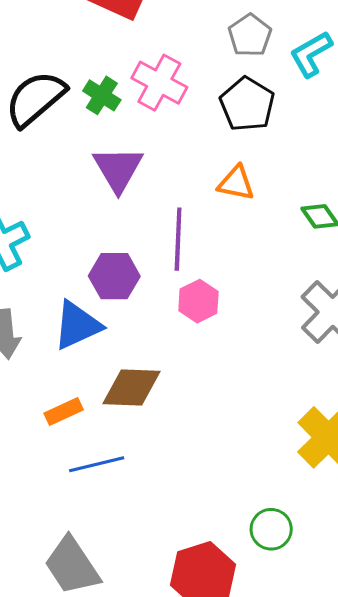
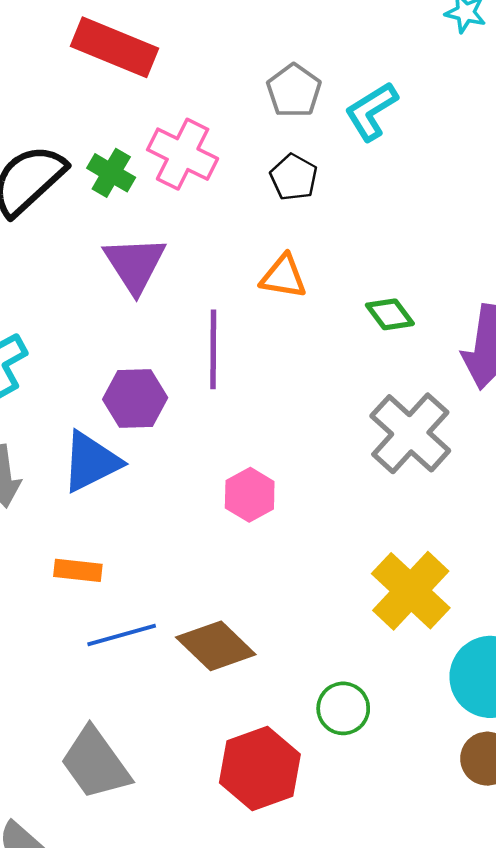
black pentagon: (247, 104) -> (294, 177), size x0.7
pink hexagon: (198, 301) -> (250, 495), moved
brown diamond: (131, 388) -> (216, 646), moved, turned 44
orange rectangle: (64, 412) -> (78, 570), turned 33

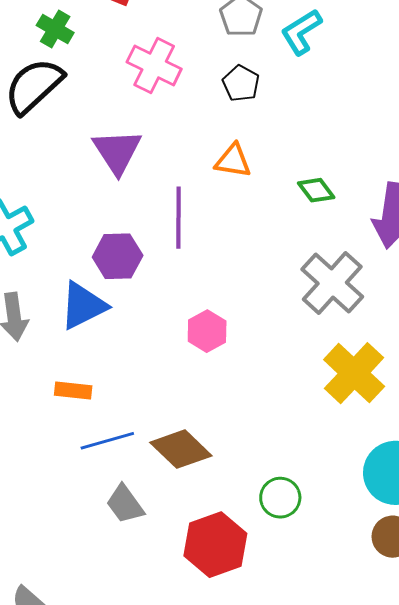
green cross: (111, 173) -> (55, 29), moved
yellow cross: (411, 591) -> (354, 373), moved
gray trapezoid: (95, 763) -> (125, 504), moved, size x0.7

